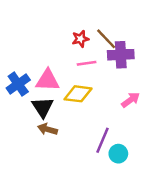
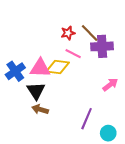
pink line: (87, 63) -> (73, 54), turned 35
yellow diamond: (78, 94) -> (58, 67), moved
cyan circle: (118, 154) -> (108, 133), moved

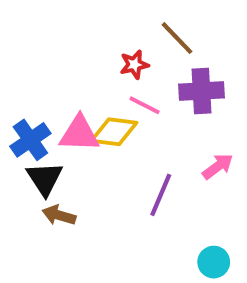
brown line: (90, 33) -> (177, 38), moved
black triangle: (36, 91) -> (45, 179), moved
brown arrow: (40, 109) -> (59, 215), moved
purple line: (87, 119) -> (161, 195), moved

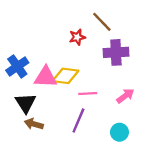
pink line: (144, 105) -> (88, 93), moved, turned -30
blue cross: (30, 140) -> (17, 66), moved
purple line: (161, 195) -> (78, 120), moved
cyan circle: (214, 262) -> (119, 132), moved

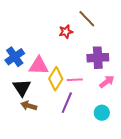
purple cross: (116, 52) -> (98, 58), moved
yellow diamond: (65, 76) -> (56, 79), moved, turned -65

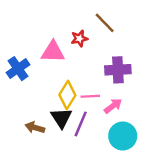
pink triangle: (39, 66) -> (53, 52), moved
pink arrow: (107, 82) -> (113, 106), moved
black triangle: (22, 88) -> (61, 118), moved
cyan circle: (102, 113) -> (123, 136), size x1.5

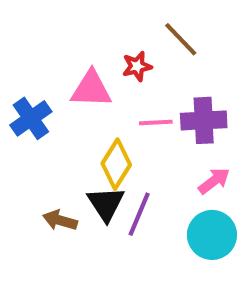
pink line: (90, 96) -> (156, 123), moved
pink arrow: (113, 106) -> (214, 181), moved

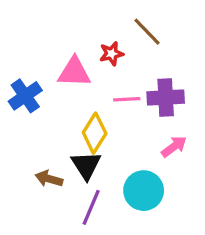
purple line: (139, 214) -> (91, 207), moved
cyan circle: (212, 235) -> (144, 191), moved

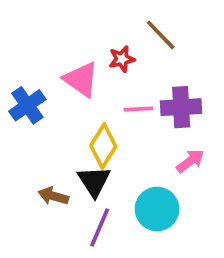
pink triangle: (74, 72) -> (81, 79), turned 33

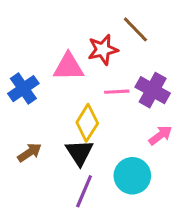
red star: (122, 59) -> (103, 50), size x1.4
pink triangle: (81, 79) -> (69, 67), turned -36
purple cross: (181, 107) -> (153, 90), turned 32
brown arrow: (53, 196) -> (30, 152), moved, turned 130

